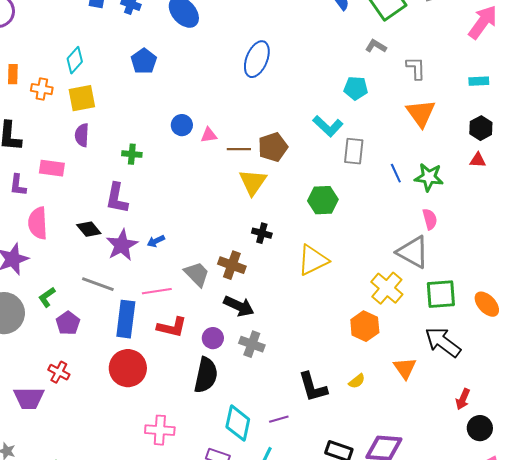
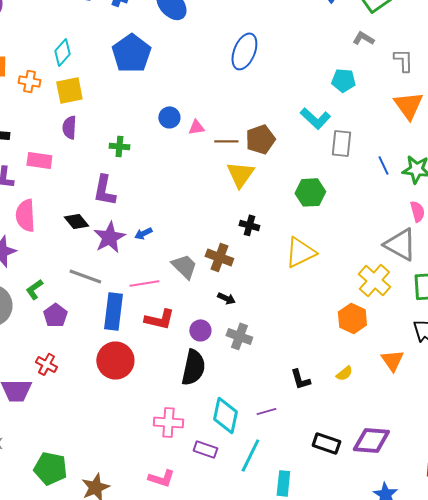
blue pentagon: (144, 61) -> (131, 53), size x1.5
black arrow: (239, 306) -> (226, 298), size x0.6
black L-shape: (313, 387) -> (300, 379), size x0.7
pink cross: (160, 430) -> (168, 422), moved

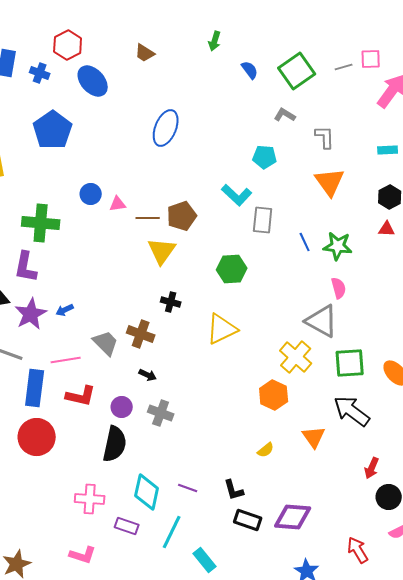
green cross: (119, 146) -> (41, 223), size x1.8
black L-shape: (300, 379) -> (234, 490), moved
purple line: (266, 411) -> (188, 488), turned 36
cyan rectangle: (283, 483) -> (205, 560), turned -45

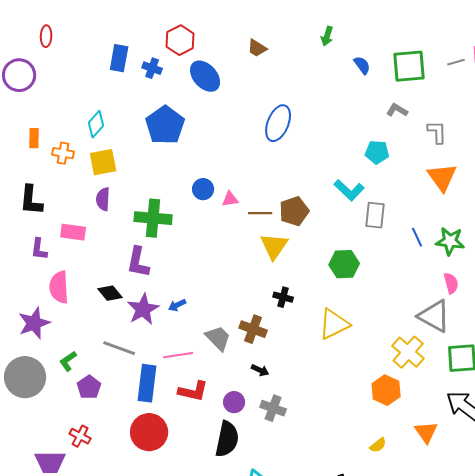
green square: (297, 71) -> (409, 66), turned 30

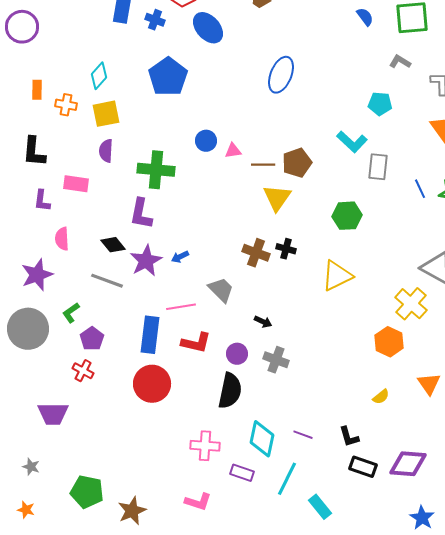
pink semicircle: (59, 287) -> (62, 239), size x0.7
brown cross: (253, 329) -> (256, 253), moved
gray line: (119, 348) -> (107, 281), moved
red cross: (80, 436) -> (83, 371), moved

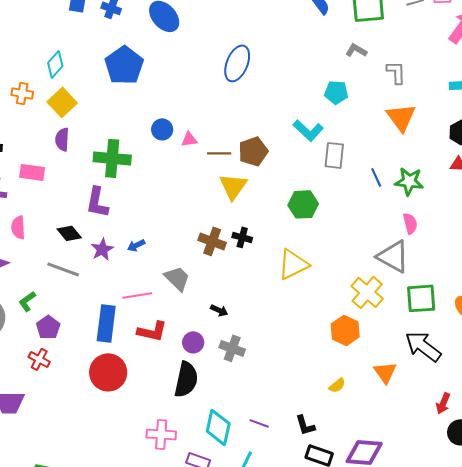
yellow square: (106, 114) -> (62, 102), turned -32
purple star: (146, 261) -> (102, 249), size x0.7

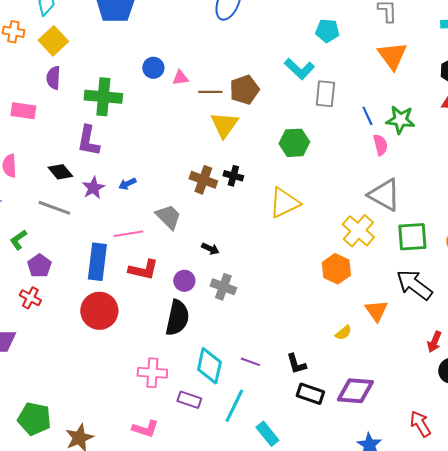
pink semicircle: (410, 223) -> (380, 145), moved
yellow semicircle: (337, 385) -> (343, 333), moved

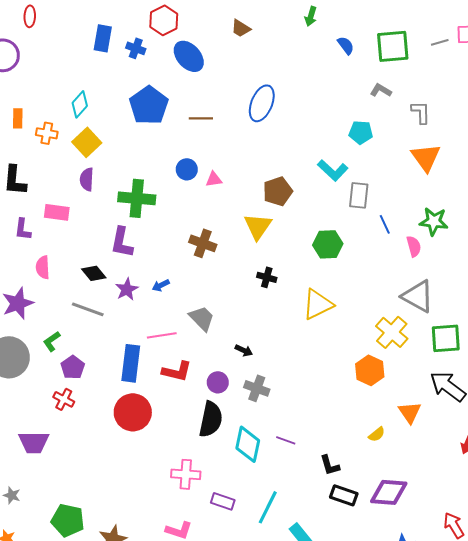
brown line: (210, 92) -> (201, 118), moved
blue line: (367, 116) -> (385, 224), moved
brown cross: (203, 180) -> (203, 243), moved
purple line: (250, 362) -> (286, 440), moved
cyan diamond: (209, 366) -> (248, 444), moved

